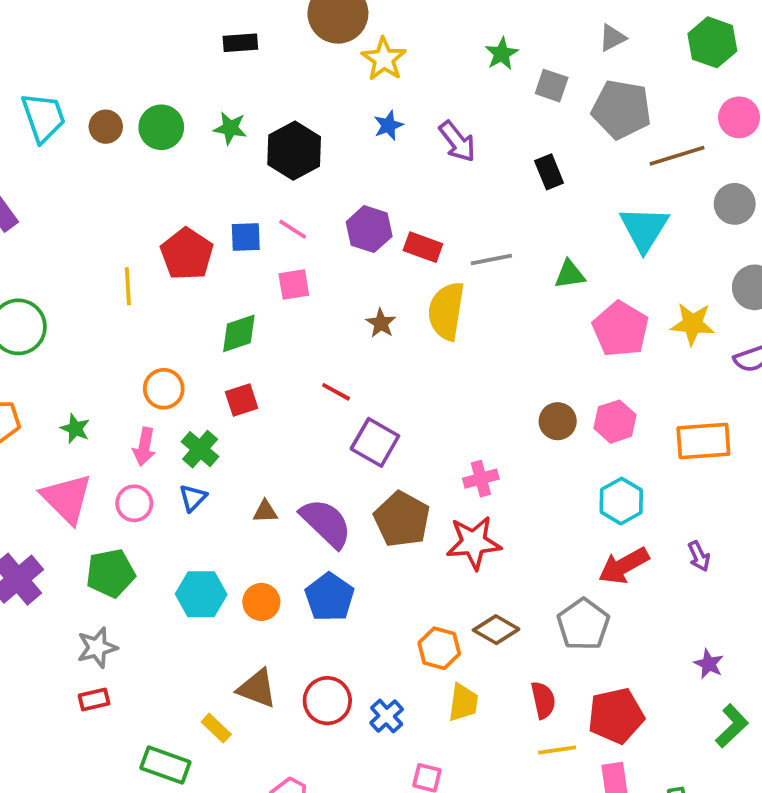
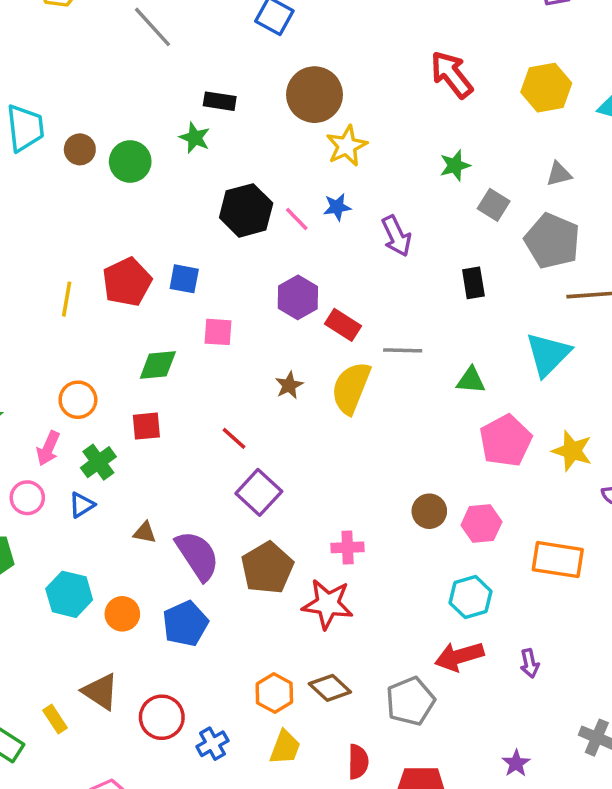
green star: (230, 128) -> (195, 138), moved
pink line: (293, 229) -> (297, 219), moved

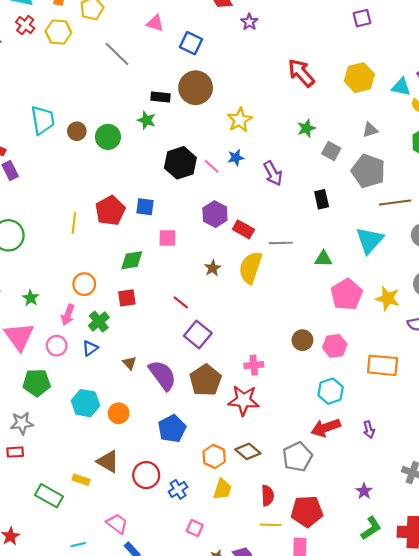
brown circle: (315, 95) -> (196, 88), moved
brown triangle: (145, 533) -> (129, 363), turned 40
blue pentagon: (185, 624) -> (172, 429), moved
yellow rectangle: (55, 719) -> (81, 480), turned -35

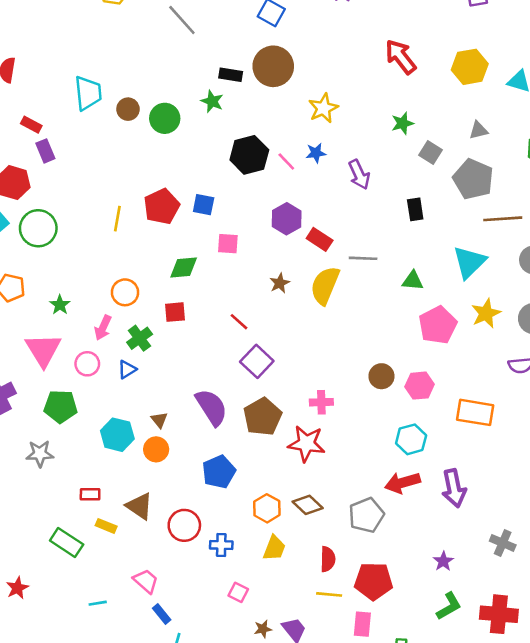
yellow star: (388, 298) -> (486, 313), moved, turned 30
brown triangle: (129, 363) -> (159, 420), moved
purple arrow: (369, 430) -> (454, 488), size x1.8
red rectangle: (15, 452) -> (90, 494), moved
blue cross: (178, 489) -> (221, 545), turned 30

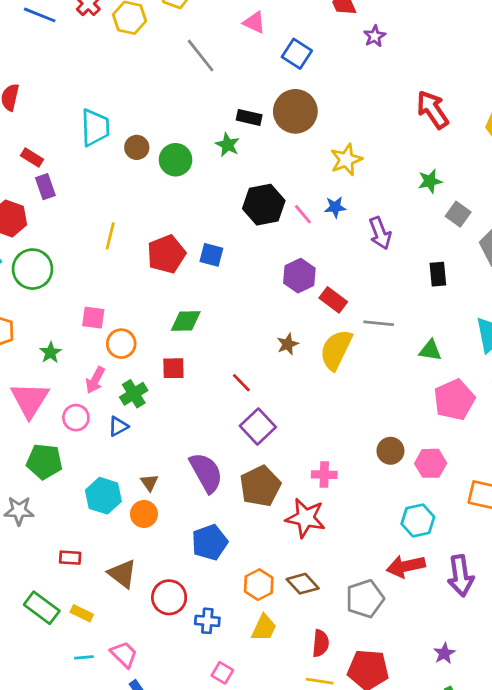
yellow line: (117, 219) -> (110, 236), moved
pink square: (228, 244) -> (93, 318), moved
yellow rectangle: (106, 526) -> (82, 613), moved
cyan line: (98, 603) -> (84, 657), moved

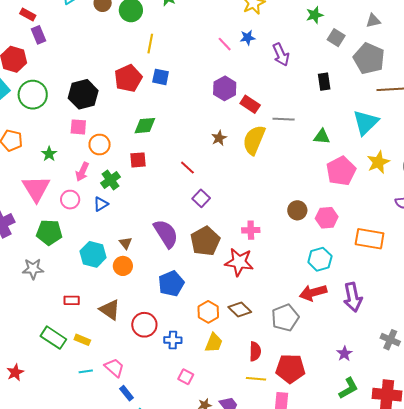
black hexagon: (264, 205) -> (83, 94), moved
yellow line: (110, 236) -> (150, 44), moved
purple square: (258, 426) -> (201, 198), size x0.7

